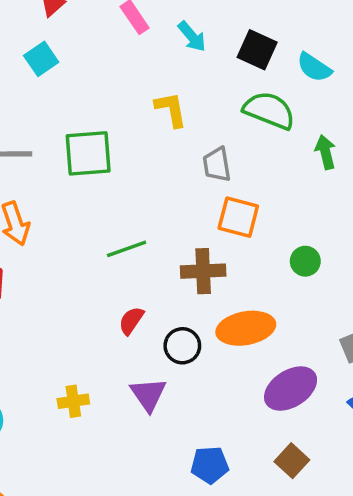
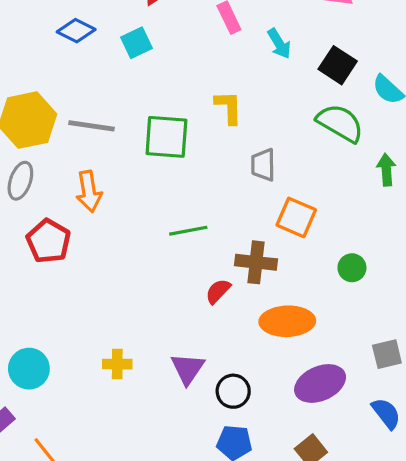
yellow L-shape: (171, 109) -> (229, 107), moved
gray trapezoid: (217, 165) -> (263, 165), moved
red semicircle: (131, 321) -> (218, 291), moved
black circle: (182, 346) -> (233, 391), moved

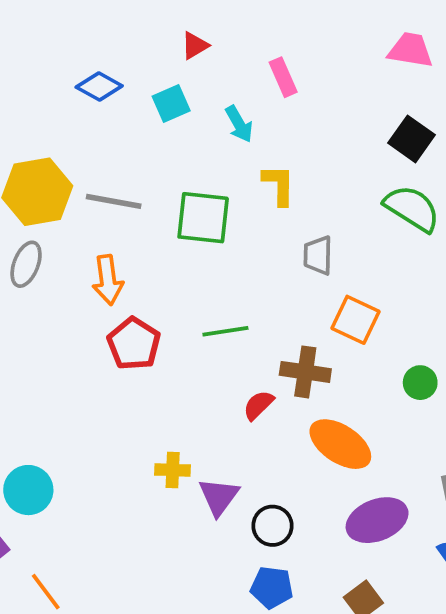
cyan arrow: (279, 44) -> (239, 124), moved
red pentagon: (48, 241) -> (134, 344), moved
orange ellipse: (287, 321) -> (340, 444), turned 33
yellow cross: (117, 364) -> (173, 470), moved

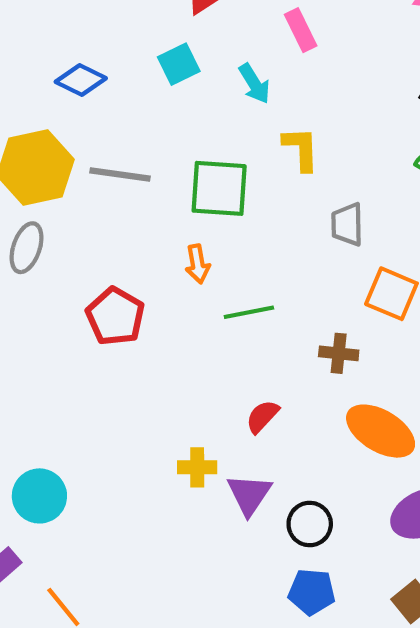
blue diamond: (99, 86) -> (81, 80), moved
orange arrow: (108, 280) -> (198, 264), moved, size x0.7
red pentagon: (134, 344) -> (115, 316), moved
brown cross: (305, 372) -> (339, 353), size x0.7
red semicircle: (258, 405) -> (262, 417), moved

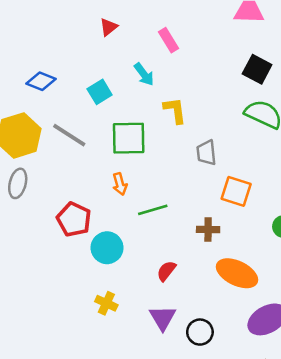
cyan square: (179, 64) -> (100, 92), moved
gray line: (120, 175) -> (69, 135), turned 30
yellow cross: (197, 467) -> (106, 303), moved, turned 30
cyan circle: (39, 496) -> (107, 248), moved

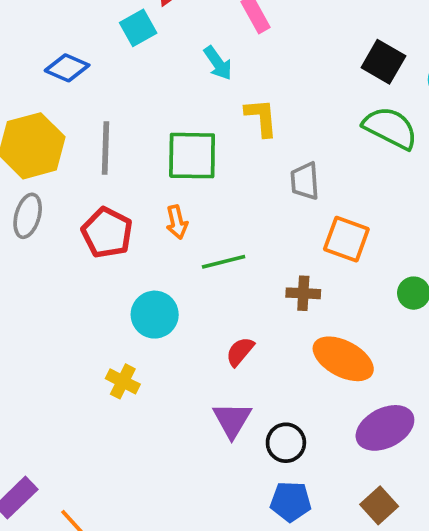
cyan square: (100, 92) -> (138, 28), moved
gray line: (69, 135) -> (105, 148), turned 57
red pentagon: (74, 219) -> (107, 233), moved
yellow cross: (106, 303) -> (123, 381), moved

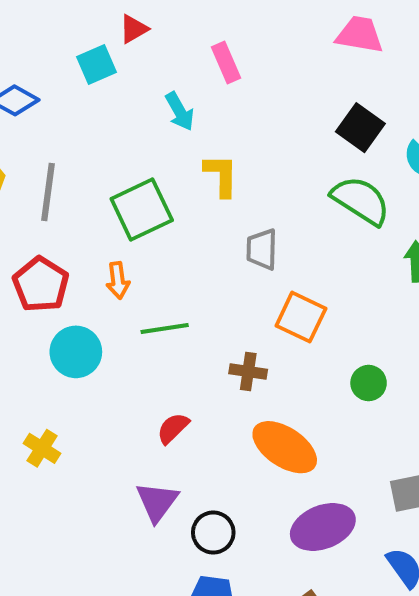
green square: (192, 156) -> (142, 209), turned -32
cyan circle: (155, 315) -> (76, 352), moved

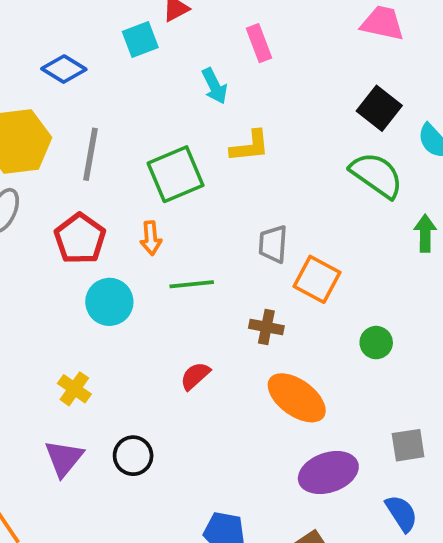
yellow L-shape: (221, 175) -> (250, 146), turned 81
gray trapezoid: (262, 249) -> (273, 244), moved
purple triangle: (157, 502) -> (64, 458), moved
black circle: (213, 533) -> (133, 456), moved

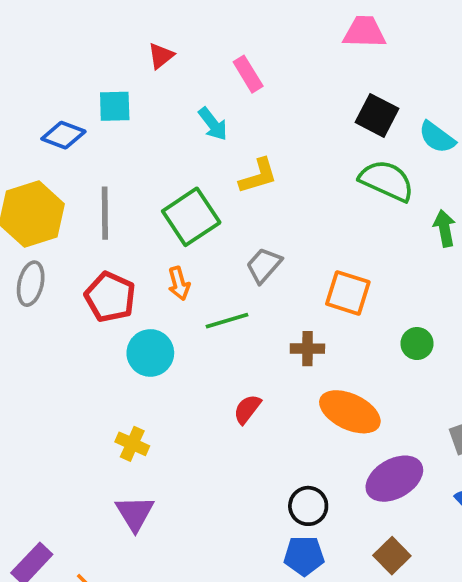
cyan square: (140, 39) -> (115, 106), moved, turned 30
gray trapezoid: (273, 244) -> (264, 265), moved, turned 48
black circle: (133, 456) -> (308, 506), moved

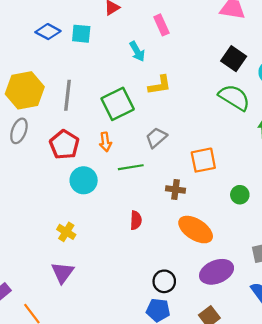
blue diamond: (63, 135) -> (48, 32), moved
orange square: (348, 293) -> (203, 160), turned -36
red semicircle: (247, 409) -> (136, 220), turned 138

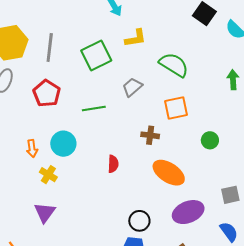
green semicircle: (234, 97) -> (174, 65), moved
orange arrow: (105, 142) -> (32, 149), moved
green line: (131, 167) -> (94, 109), moved
cyan circle: (84, 180) -> (63, 144), moved

